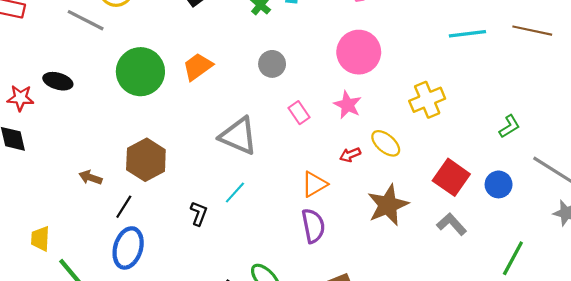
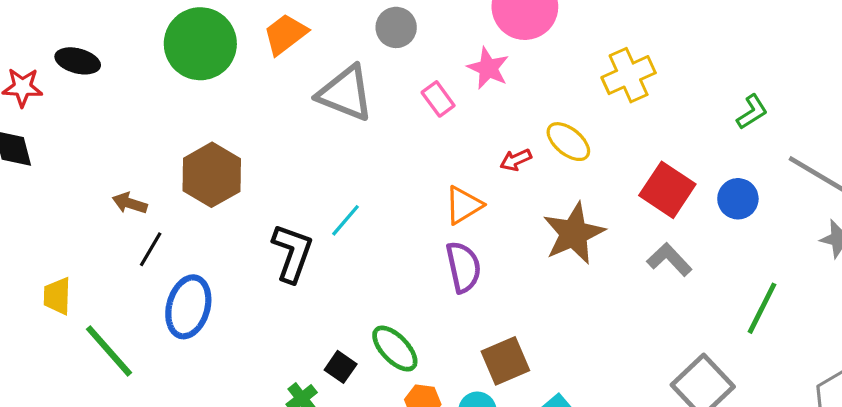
pink star: (348, 105) -> (488, 68), moved
gray triangle: (238, 136) -> (345, 93), moved
black line: (124, 207) -> (151, 249), moved
black L-shape: (199, 213) -> (292, 253), size x1.6

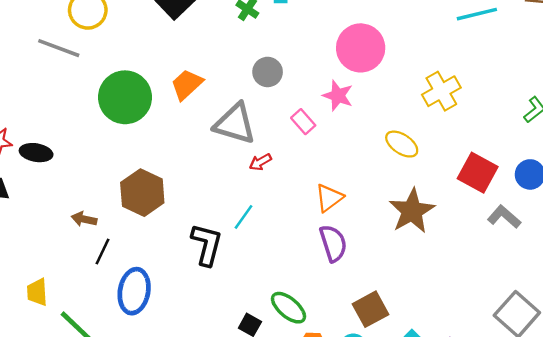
black ellipse: (78, 61) -> (36, 153), moved
red arrow: (516, 160) -> (260, 162), moved
gray L-shape: (669, 260) -> (504, 217), moved

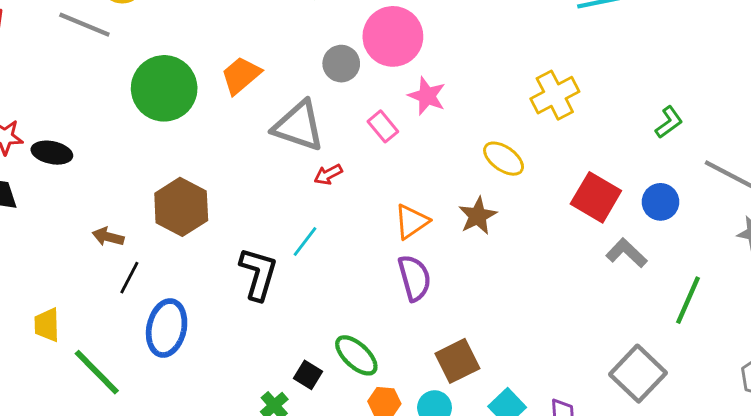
pink circle: (361, 48) -> (393, 36), moved
brown star: (412, 211) -> (478, 216), moved, size x0.7

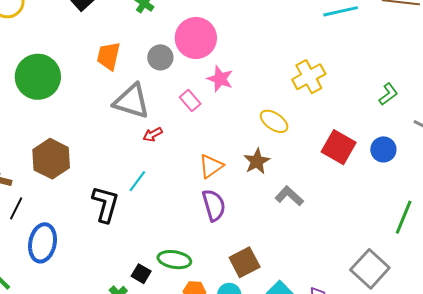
orange trapezoid: (241, 75) -> (109, 56), moved, turned -36
gray L-shape: (626, 253) -> (289, 196), moved
green ellipse: (356, 355) -> (174, 260), turned -32

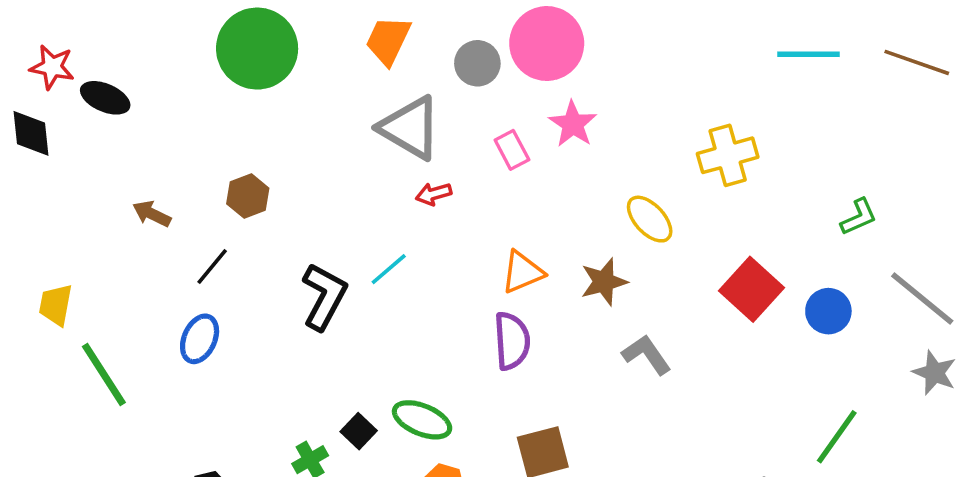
brown hexagon: (51, 159) -> (248, 196), size x0.6
black line: (16, 208) -> (212, 267), moved
blue ellipse: (42, 243) -> (200, 339), size x0.7

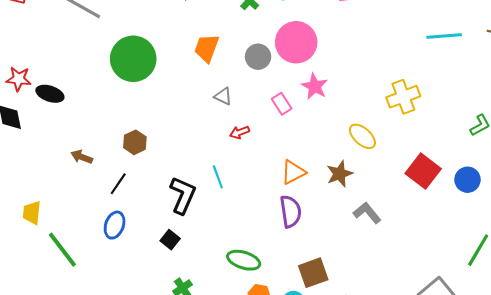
gray triangle: (410, 128) -> (223, 96), size x0.5
cyan line: (389, 269) -> (218, 177), turned -65
black square: (359, 431) -> (170, 240), moved

